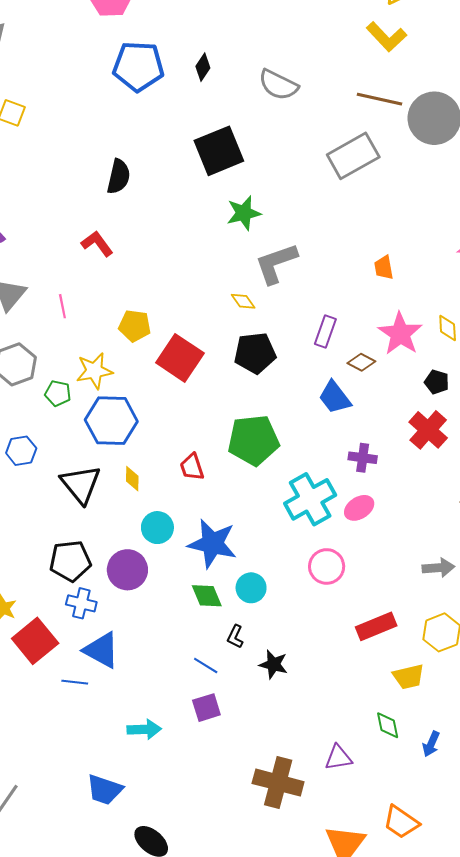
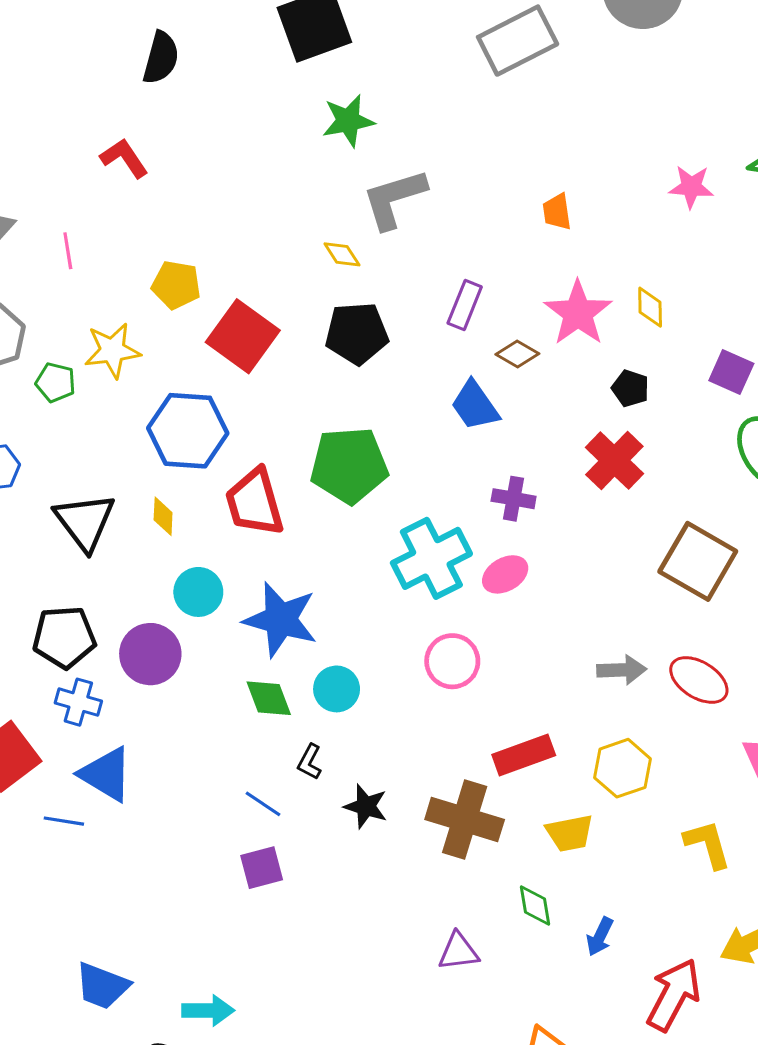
blue hexagon: (111, 421) -> (188, 431), moved
red trapezoid: (192, 467) -> (254, 502), size x1.6
cyan arrow: (144, 729) -> (208, 1010), moved
brown cross: (278, 783) -> (465, 820), moved

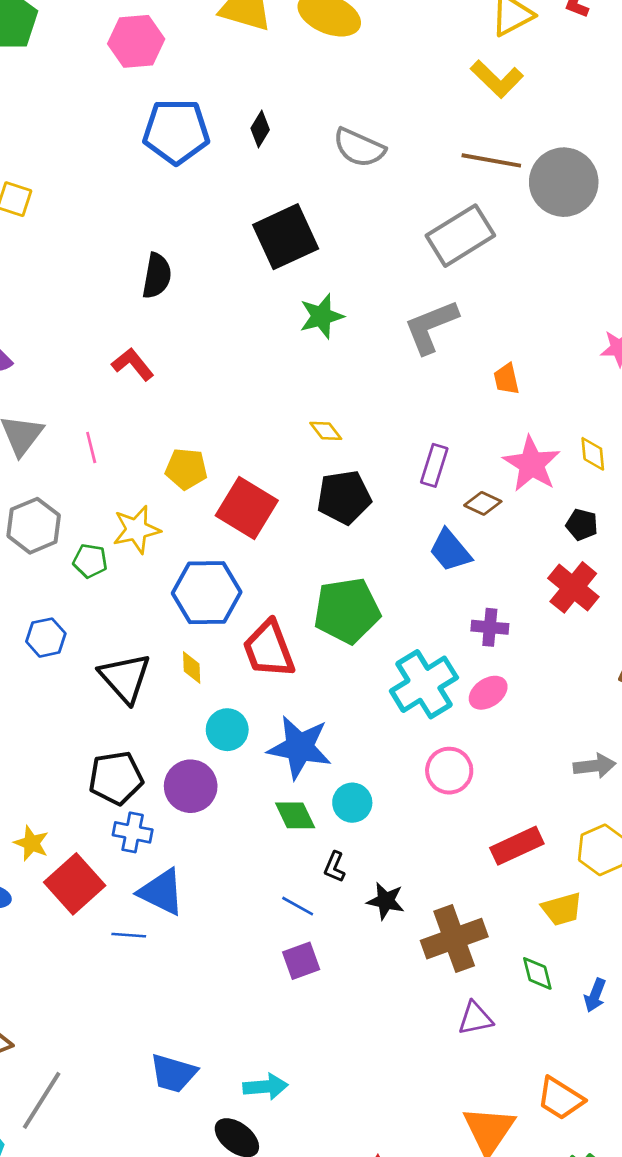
gray L-shape: (394, 199) -> (431, 327), moved
brown cross: (465, 820) -> (454, 939), moved, turned -32

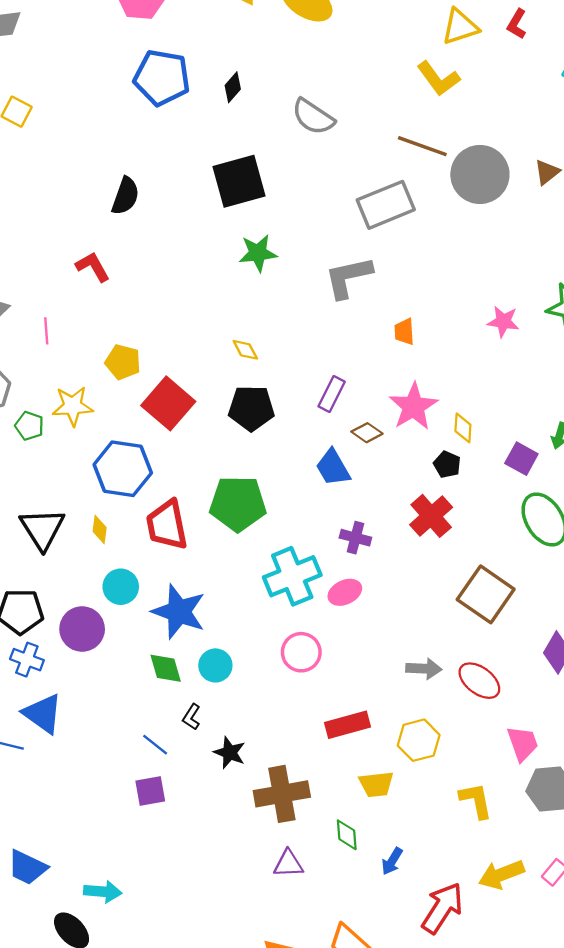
yellow diamond: (593, 454) -> (463, 428), moved

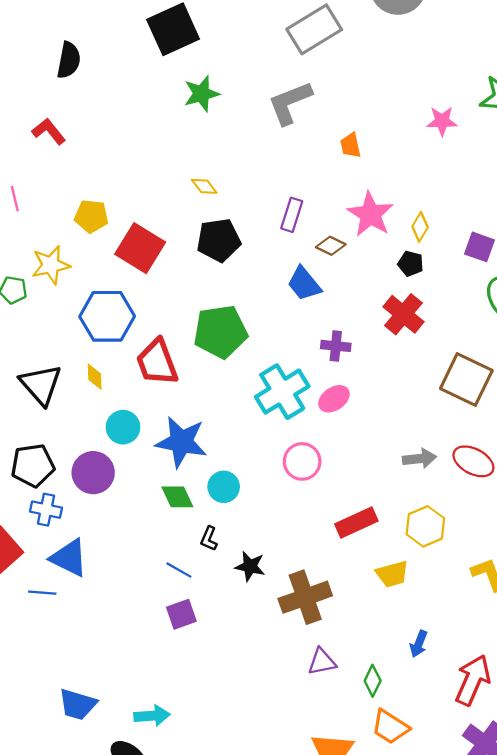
yellow diamond: (463, 428) -> (420, 227), turned 36
green diamond: (347, 835) -> (373, 681), moved, turned 40

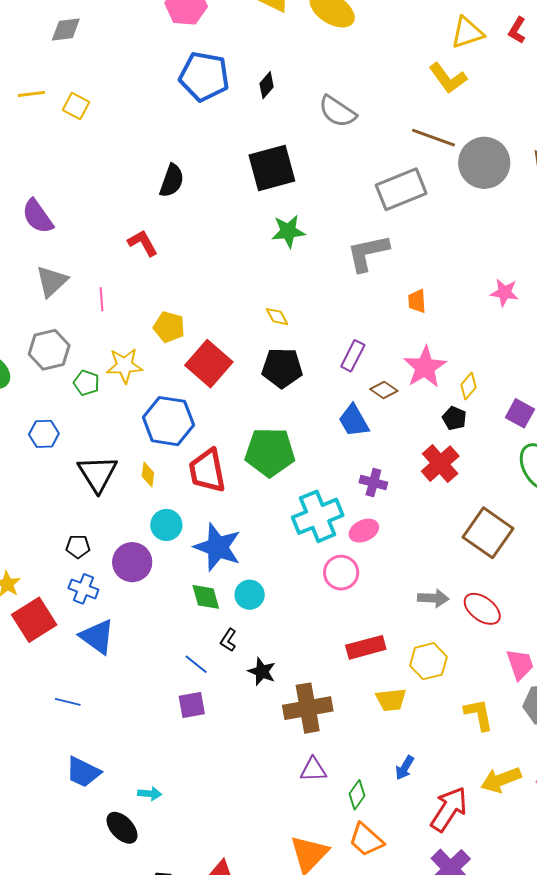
pink circle: (302, 461) -> (341, 573), moved
black pentagon: (33, 466) -> (78, 547), size x0.6
blue line: (42, 593) -> (68, 702), moved
cyan arrow: (152, 716) -> (150, 794), size x0.7

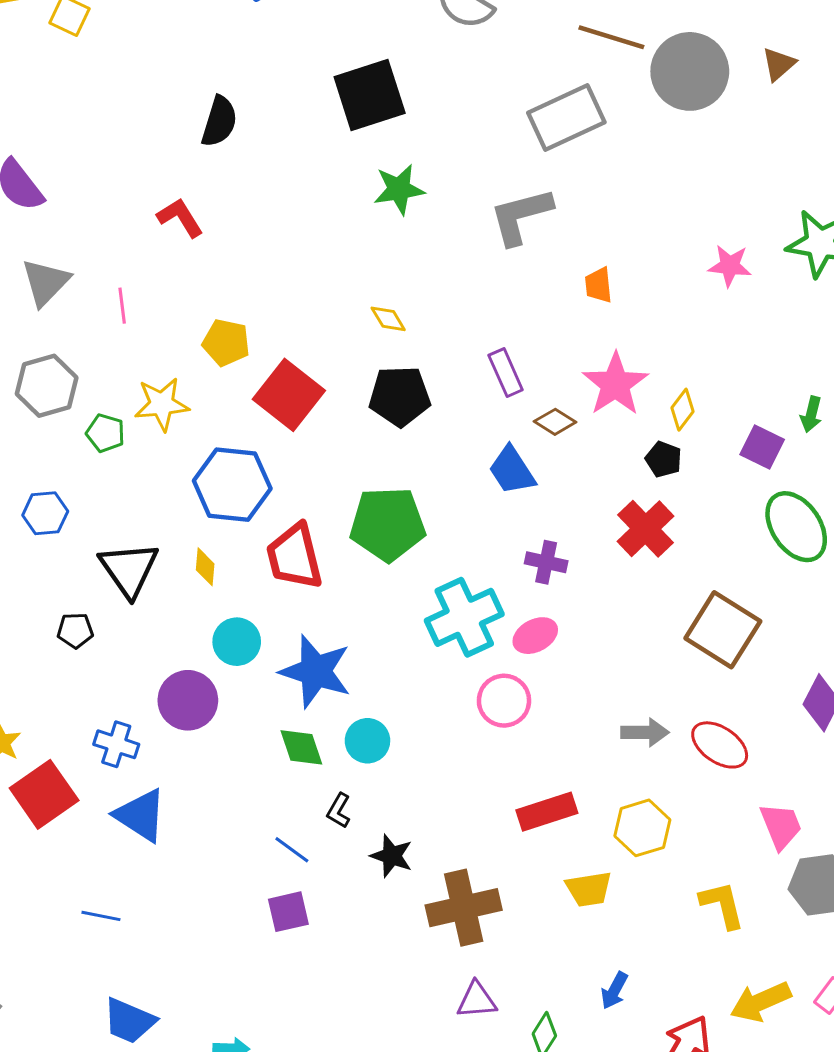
purple rectangle: (353, 356) -> (506, 372), turned -48
black pentagon: (78, 547) -> (75, 630), moved

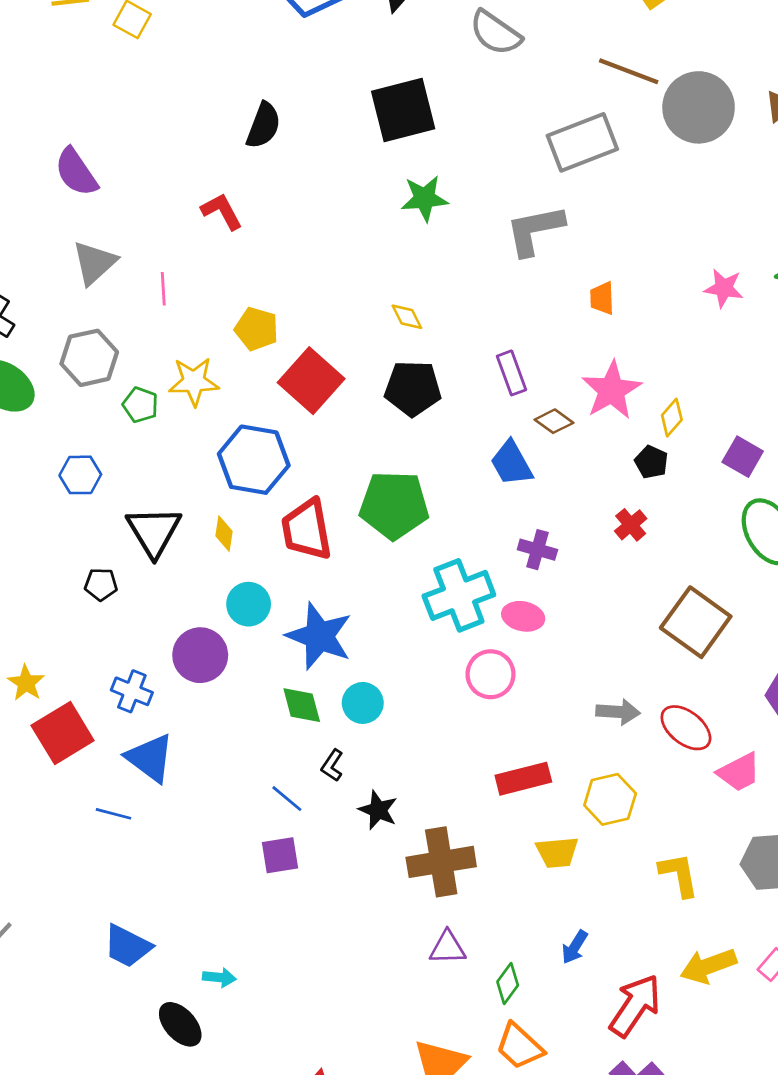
red cross: (645, 529) -> (631, 525), size x0.6
pink ellipse: (535, 636) -> (523, 616), turned 36
pink trapezoid: (781, 826) -> (739, 772), moved, turned 81
blue line: (101, 916) -> (114, 814), moved

